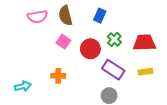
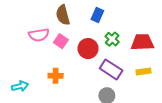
pink semicircle: (37, 17) -> (39, 35), moved

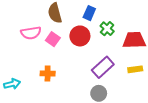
green cross: (112, 39) -> (107, 29), moved
red circle: (88, 49) -> (80, 36), moved
purple rectangle: (111, 69) -> (103, 67), turned -75

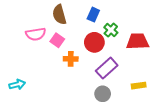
red circle: (80, 36) -> (94, 42), moved
yellow rectangle: (135, 69) -> (139, 86), moved
orange cross: (48, 74) -> (71, 59), moved

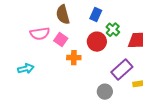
purple rectangle: (107, 68) -> (122, 70), moved
cyan arrow: (17, 85) -> (26, 69), moved

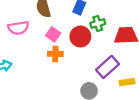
green cross: (113, 30) -> (98, 23), turned 32
pink square: (61, 40) -> (53, 34), moved

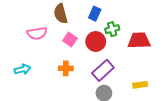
orange cross: (55, 54) -> (66, 68), moved
purple rectangle: (108, 67) -> (103, 70), moved

